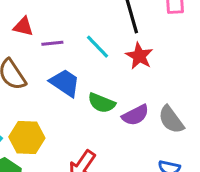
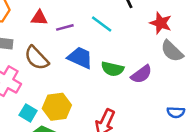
red star: (139, 56) -> (161, 23), moved
gray semicircle: (171, 120) -> (172, 51), moved

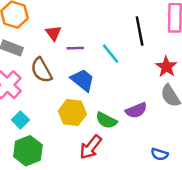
red triangle: (39, 18) -> (53, 33), turned 35
green semicircle: (112, 69) -> (106, 120), moved
yellow hexagon: (57, 107) -> (72, 113), moved

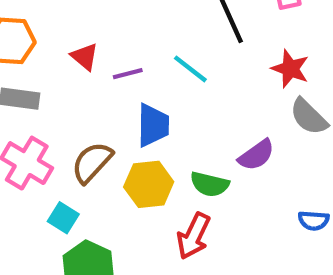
brown semicircle: (41, 70) -> (92, 162), moved, turned 85
blue trapezoid: (83, 80) -> (153, 125), turned 65

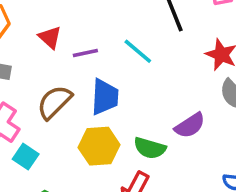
brown semicircle: (92, 162) -> (54, 102), moved
cyan square: (63, 218) -> (26, 157), moved

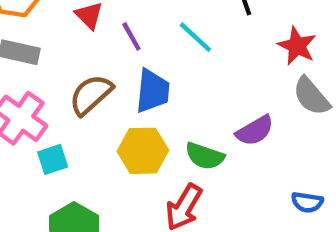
purple line: (85, 53) -> (131, 36), turned 70
cyan square: (26, 157) -> (53, 159), turned 35

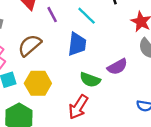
blue trapezoid: (153, 91) -> (77, 44), moved
yellow hexagon: (143, 151) -> (38, 83), moved

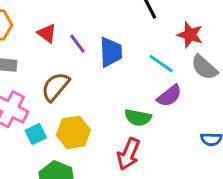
cyan line: (87, 16) -> (161, 64), moved
blue trapezoid: (77, 44) -> (111, 52), moved

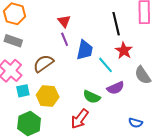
red triangle: (47, 33) -> (64, 21), moved
red star: (190, 35) -> (124, 50), moved
cyan line: (161, 64) -> (105, 65), moved

